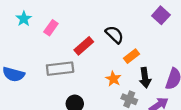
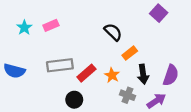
cyan star: (24, 19) -> (24, 28), moved
pink rectangle: (51, 28) -> (51, 25), turned 32
red rectangle: (84, 46) -> (86, 73), moved

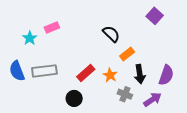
cyan star: (24, 28) -> (30, 38), moved
gray rectangle: (60, 65) -> (44, 71), moved
blue semicircle: (14, 71) -> (17, 71), turned 54

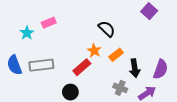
orange rectangle: (127, 54) -> (116, 55), moved
orange star: (110, 75) -> (94, 51), moved

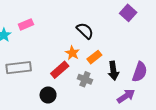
gray cross: (120, 88) -> (85, 79), moved

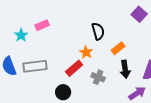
black semicircle: (85, 31) -> (98, 31), turned 30
orange rectangle: (94, 57) -> (118, 48), moved

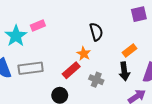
purple square: (139, 14) -> (139, 14), turned 35
cyan star: (21, 35) -> (16, 36), size x1.5
orange rectangle: (118, 48) -> (130, 51), moved

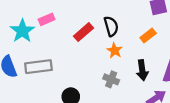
orange rectangle: (130, 51) -> (148, 36), moved
orange star: (84, 54) -> (115, 51), moved
red rectangle: (71, 70) -> (83, 32), moved

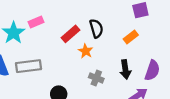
orange star: (115, 51) -> (86, 51), moved

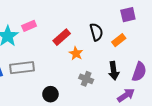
black semicircle: (96, 28) -> (96, 32), moved

